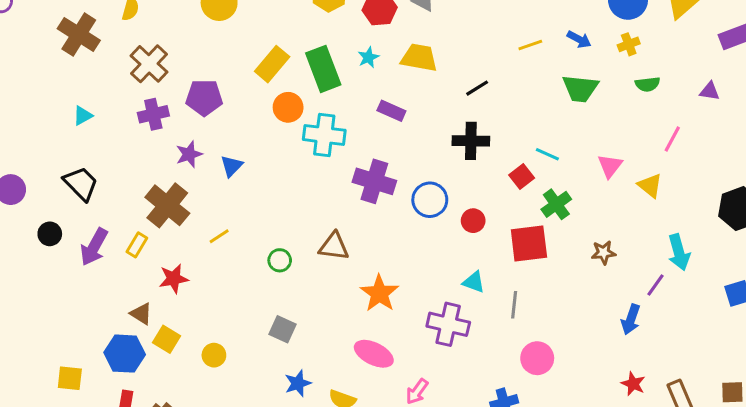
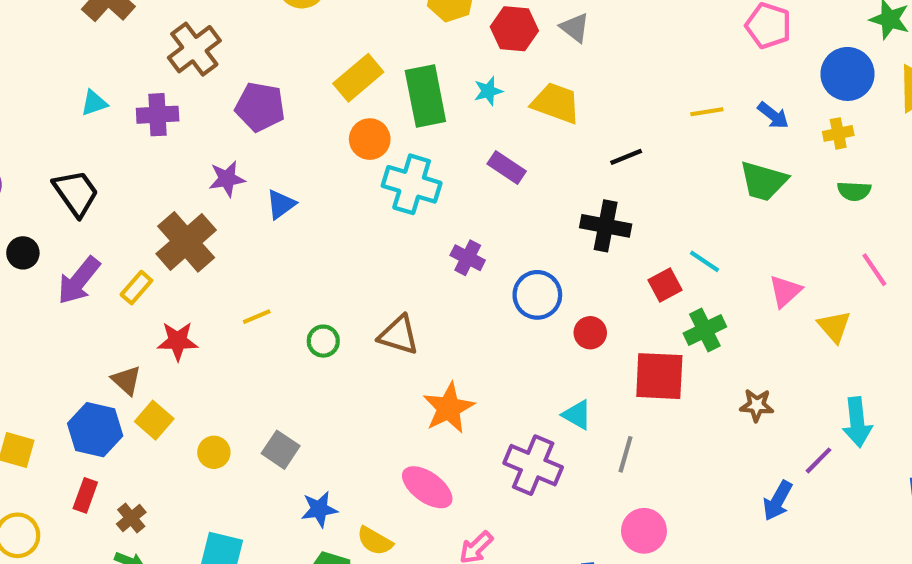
purple cross: (153, 114) -> (158, 115), moved
pink line: (672, 139) -> (874, 270), turned -72
purple cross: (374, 181) -> (468, 258), size x0.6
yellow line: (219, 236) -> (257, 317), moved
gray square: (282, 329) -> (281, 450), moved

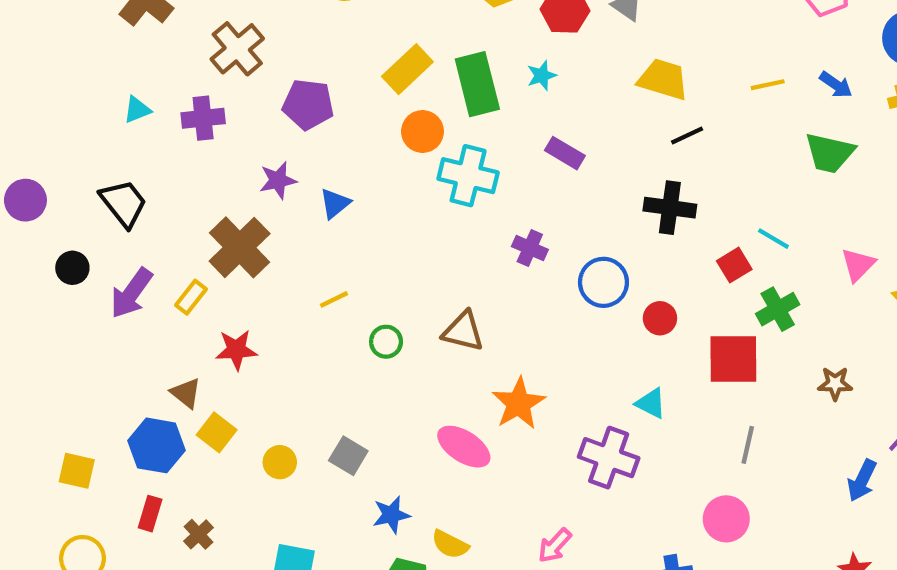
yellow trapezoid: (556, 103) -> (663, 79), moved
yellow line: (257, 317) -> (334, 299), moved
gray line: (626, 454) -> (748, 445), moved
pink ellipse: (427, 487) -> (464, 447), moved

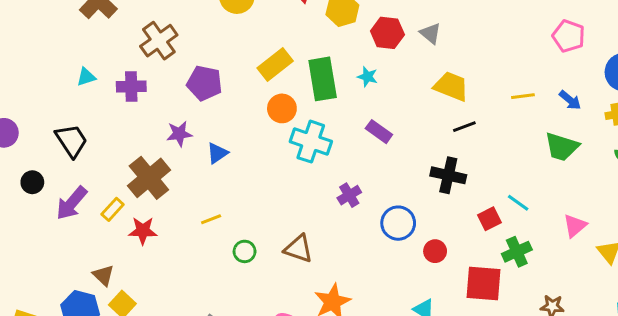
cyan star: (542, 75) -> (367, 77), turned 30
purple cross: (530, 248) -> (349, 195), turned 30
red star: (236, 350) -> (143, 231), moved

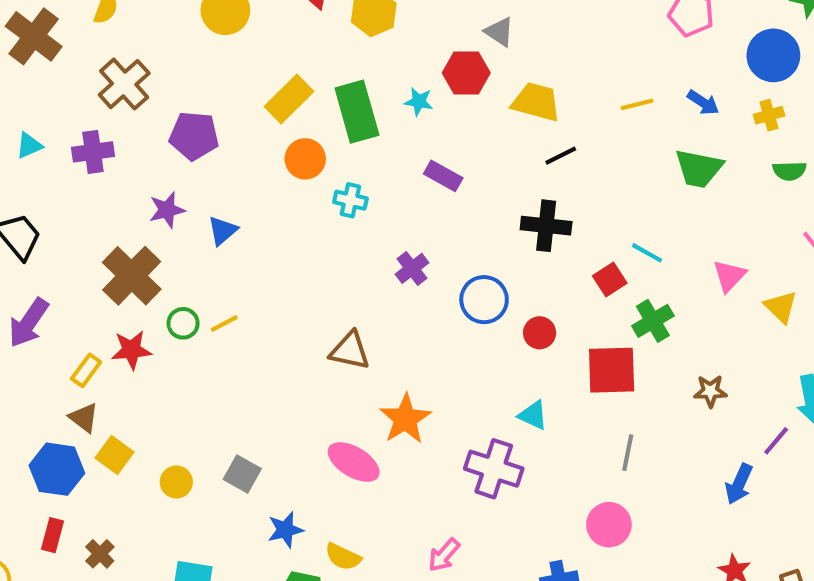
red hexagon: (387, 33) -> (466, 73), moved
cyan cross: (311, 142) -> (350, 200), size x0.6
yellow rectangle: (113, 209) -> (86, 370), moved
green circle: (245, 251) -> (183, 323), moved

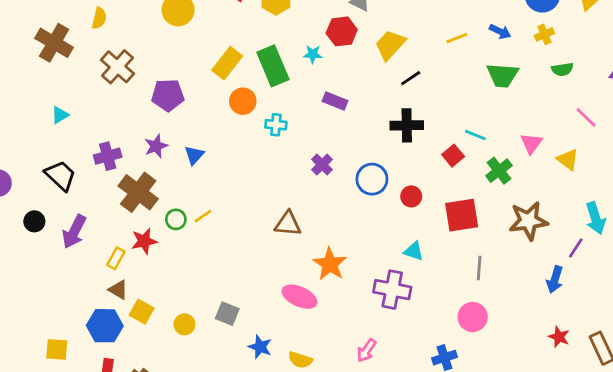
yellow trapezoid: (536, 102) -> (390, 45), turned -56
purple cross: (93, 152) -> (108, 156), moved
green cross: (653, 321) -> (499, 171), moved
brown star: (710, 391) -> (528, 221), size x1.8
blue star: (285, 530) -> (260, 347), turned -30

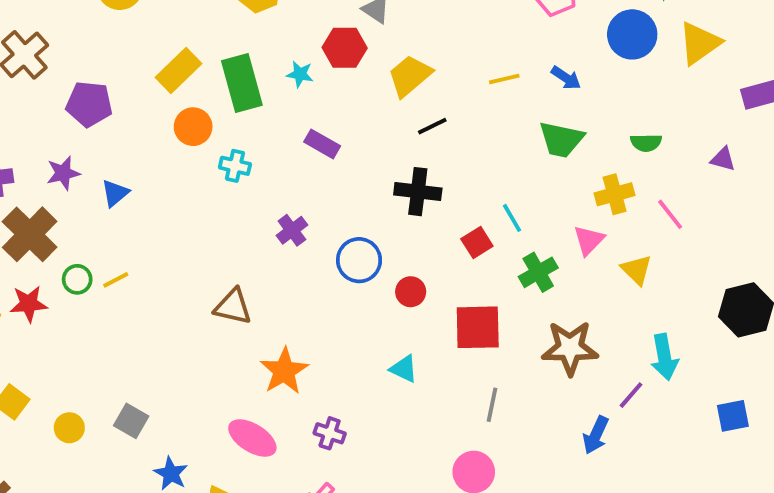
yellow cross: (544, 34) -> (615, 194), moved, size x1.4
cyan line: (475, 135) -> (512, 218), turned 30
purple cross: (392, 290) -> (330, 433), moved, size x0.6
pink ellipse: (299, 297) -> (252, 438), moved

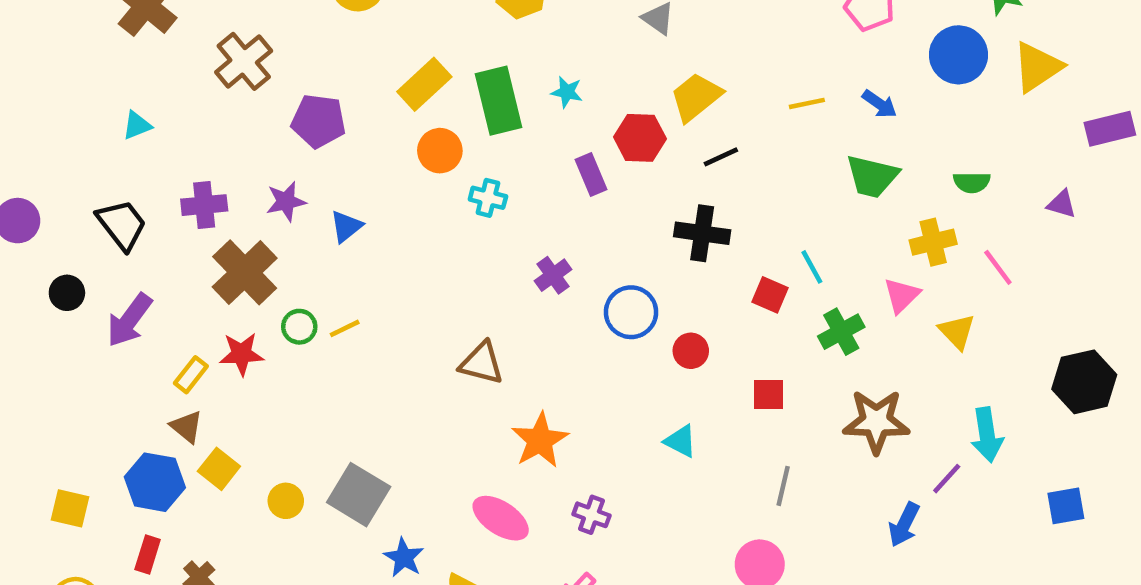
red hexagon: (345, 48) -> (640, 138), moved
purple rectangle: (322, 144) -> (591, 175), turned 36
red square: (477, 242) -> (770, 295), turned -36
red square: (478, 327) -> (768, 395), size x0.6
gray square: (131, 421) -> (359, 495), size x1.5

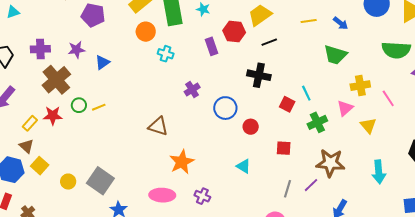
green semicircle: (972, 182) -> (396, 50), moved, size x1.8
purple line: (947, 479) -> (311, 185), moved
pink ellipse: (501, 518) -> (162, 195), turned -35

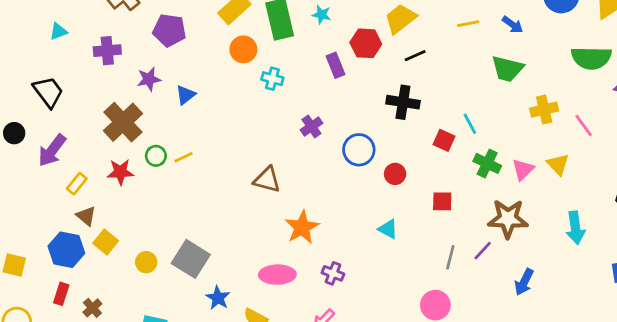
purple cross: (40, 49) -> (107, 51), moved
pink triangle: (345, 108) -> (523, 170), moved
green cross: (317, 122) -> (487, 163), turned -36
yellow rectangle: (30, 123) -> (77, 184), moved

